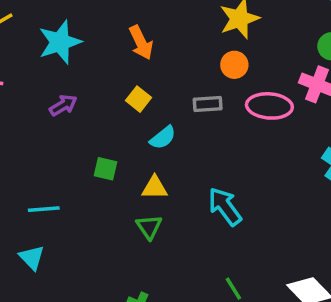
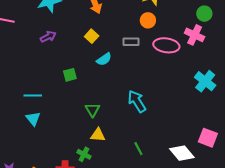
green square: (106, 169) -> (70, 75), turned -32
yellow triangle: (155, 188) -> (98, 135), moved
cyan triangle: (32, 258) -> (33, 119), moved

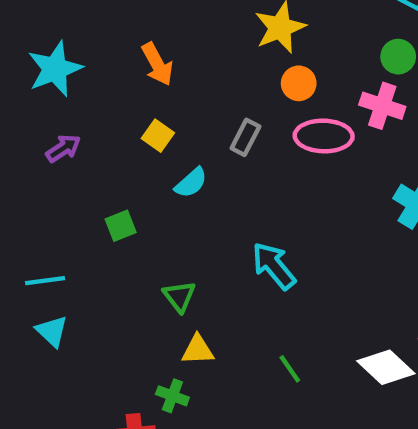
orange circle: (148, 20) -> (299, 83), moved
gray rectangle: (131, 42) -> (245, 137), turned -56

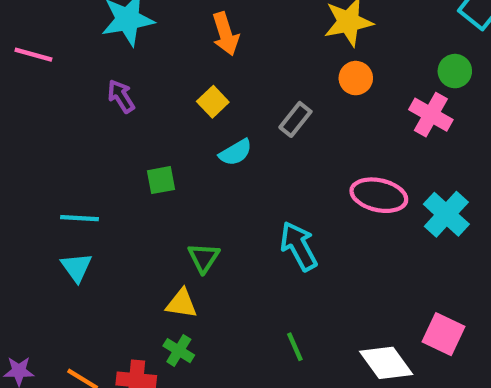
pink ellipse: (324, 136) -> (379, 195), moved
purple arrow: (63, 148) -> (121, 96), turned -100
yellow triangle: (198, 350) -> (182, 304), moved

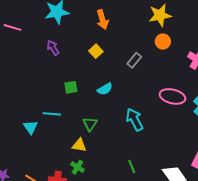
cyan semicircle: (236, 152) -> (105, 89), moved
cyan line: (79, 218) -> (52, 114), moved

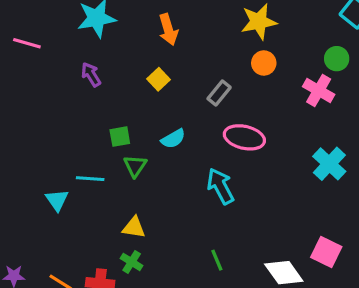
pink ellipse: (172, 96) -> (244, 137), moved
green triangle: (90, 124) -> (135, 166), moved

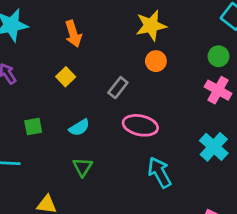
pink cross: (319, 91) -> (218, 90), moved
green triangle: (135, 166) -> (83, 167), moved
cyan arrow: (220, 186) -> (160, 172), moved

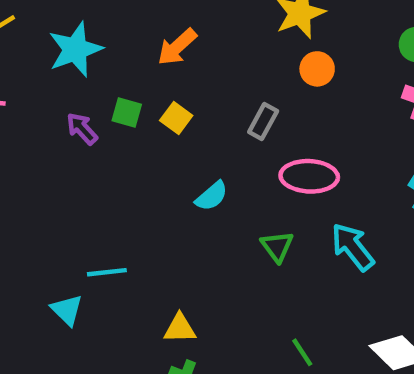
orange arrow: (73, 34) -> (177, 47), turned 75
green square: (33, 127) -> (127, 112), moved, turned 36
green triangle: (83, 167) -> (277, 246), moved

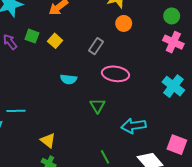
cyan semicircle: (212, 196) -> (69, 79), turned 42
cyan arrow: (353, 247) -> (134, 126), moved, turned -65
yellow triangle: (180, 328) -> (48, 140), turned 35

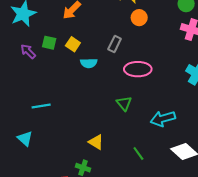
cyan semicircle: (69, 79) -> (89, 63), moved
cyan line: (16, 111) -> (41, 106), moved
yellow triangle: (48, 140) -> (96, 142), moved

